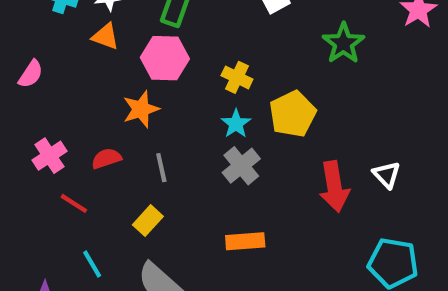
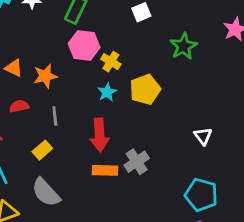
orange triangle: (106, 36) -> (14, 68), moved
pink hexagon: (165, 58) -> (84, 46), moved
gray cross: (241, 166) -> (137, 162), moved
red arrow: (334, 187) -> (99, 135), moved

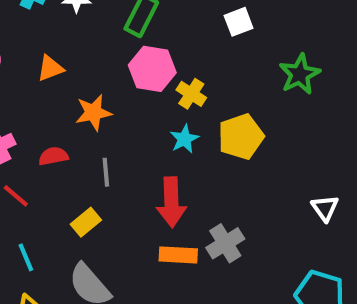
orange triangle: (14, 68) -> (50, 68), moved, turned -48

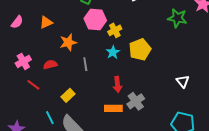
green star: (300, 74) -> (177, 18), moved, turned -30
yellow cross: (191, 94) -> (115, 30), turned 32
gray line: (106, 172) -> (85, 64), moved
red arrow: (171, 202) -> (117, 85), moved, size x0.7
cyan line: (26, 257) -> (50, 118), moved

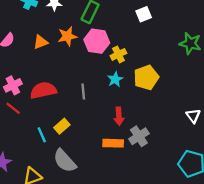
orange star: (68, 42) -> (67, 36), moved
red semicircle: (50, 65) -> (43, 90), size x1.6
red line: (33, 85) -> (13, 108), moved
cyan line: (50, 118) -> (42, 135), moved

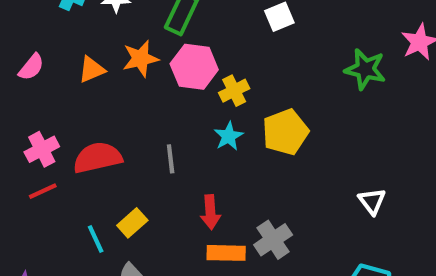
red line: (13, 108) -> (43, 191), turned -63
red arrow: (119, 116) -> (210, 212), moved

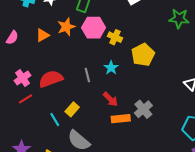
yellow cross: (234, 91) -> (115, 37), turned -32
cyan star: (229, 136) -> (111, 68), moved
red arrow: (210, 212) -> (110, 99), turned -35

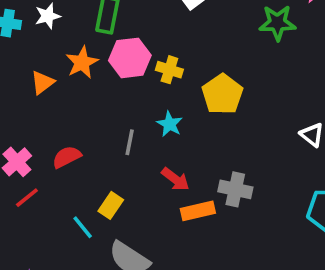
gray line: (87, 75) -> (130, 142), turned 32
red semicircle: (51, 79) -> (67, 157), size x0.7
gray cross: (143, 109) -> (235, 189), turned -30

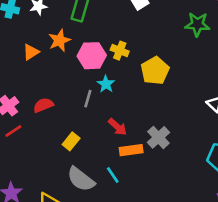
pink hexagon: (130, 58) -> (92, 56), moved
cyan star: (170, 124) -> (106, 84), moved
gray cross: (235, 189) -> (158, 137), turned 30
cyan line: (83, 227) -> (113, 175), moved

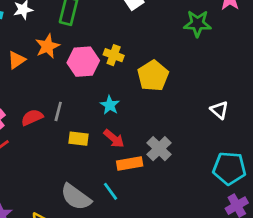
cyan star: (106, 84) -> (110, 105), moved
gray line: (88, 99) -> (58, 111), moved
yellow rectangle: (71, 141) -> (79, 139), moved, turned 60

